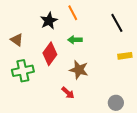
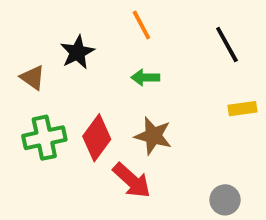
black star: (49, 21) -> (77, 52), moved
red diamond: (50, 54) -> (97, 138), moved
red arrow: (68, 93) -> (132, 180), size x1.5

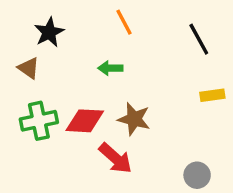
black star: (77, 52) -> (49, 32), moved
green arrow: (145, 77) -> (110, 68), moved
red diamond: (97, 138) -> (85, 121), turned 57

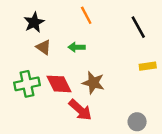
brown triangle: (29, 68) -> (44, 47), moved
red diamond: (85, 121) -> (59, 84), turned 60

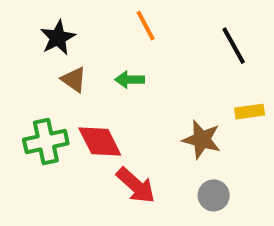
brown star: (93, 83) -> (202, 140), moved
gray circle: (137, 122) -> (214, 195), moved

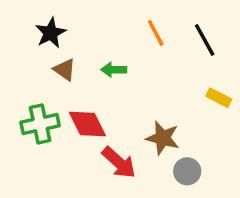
orange line: (146, 26) -> (156, 33), moved
yellow rectangle: (250, 112) -> (219, 98), turned 35
brown star: (202, 140) -> (163, 138), moved

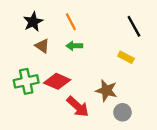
orange line: (156, 33) -> (71, 22), moved
yellow rectangle: (219, 98) -> (126, 57), moved
red diamond: (87, 124) -> (57, 81), turned -40

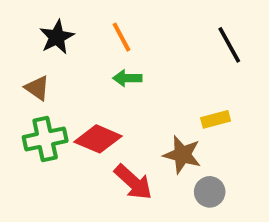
brown triangle: (42, 46) -> (37, 88), moved
yellow rectangle: (126, 57) -> (216, 119), moved, turned -42

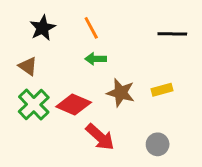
black line: (229, 45) -> (172, 34), turned -60
green cross: (45, 139) -> (34, 105), turned -32
brown star: (182, 155) -> (121, 93), moved

